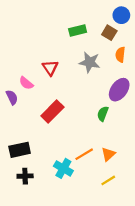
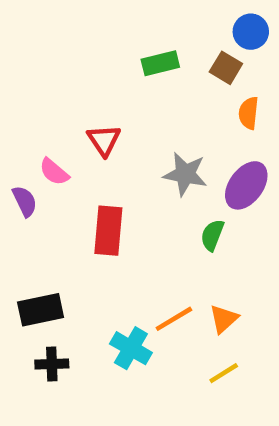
gray star: (90, 62) -> (185, 174), moved
red rectangle: (52, 112) -> (108, 231), turned -40

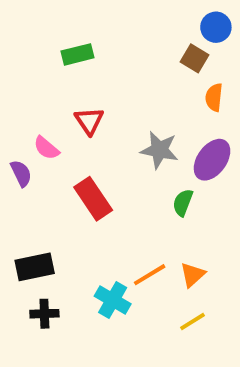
green rectangle: (160, 63) -> (78, 54), moved
red rectangle: (108, 231) -> (93, 199), turned -39

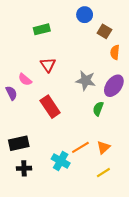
blue circle: (216, 27) -> (85, 15), moved

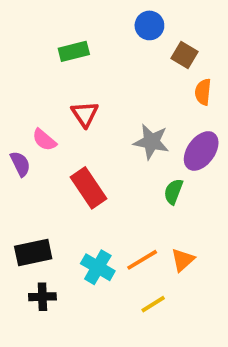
cyan cross: (61, 161) -> (98, 267), moved
yellow line: (103, 173) -> (153, 304), moved

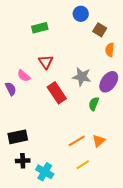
red rectangle: (89, 188) -> (57, 93), moved
cyan cross: (98, 267) -> (45, 172), moved

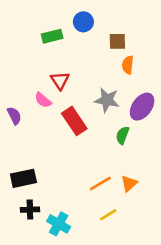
blue circle: (81, 14) -> (83, 22), moved
brown square: (100, 30) -> (117, 41), moved, turned -32
orange semicircle: (110, 50) -> (128, 65), moved
pink semicircle: (24, 76) -> (43, 100), moved

